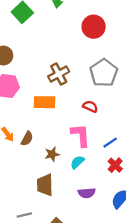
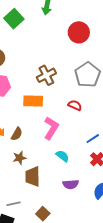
pink L-shape: (81, 135) -> (51, 128), moved, turned 35
brown star: (52, 154) -> (19, 158), moved
cyan semicircle: (77, 162) -> (62, 156), turned 80

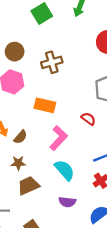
brown cross: (46, 75) -> (52, 62), moved
cyan semicircle: (62, 156) -> (65, 170), size x1.5
brown trapezoid: (33, 176) -> (28, 186), turned 55

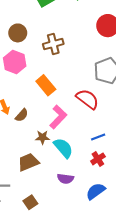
orange rectangle: (45, 105) -> (46, 85), turned 36
red semicircle: (88, 119) -> (87, 99), size x1.6
brown star: (18, 163) -> (42, 137), moved

